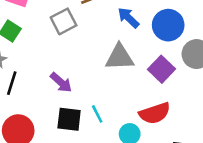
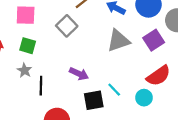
purple square: (161, 69) -> (154, 40), turned 30

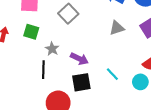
gray triangle: (118, 41) -> (117, 28), size x0.7
gray star: (24, 70) -> (52, 49), moved
black square: (94, 100) -> (81, 82), moved

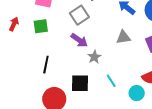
green square: (31, 32) -> (41, 26), turned -35
gray star: (52, 49) -> (94, 57), moved
purple arrow: (79, 59) -> (79, 40), moved

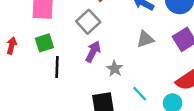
purple arrow: (79, 40) -> (93, 52), turned -90
black line: (46, 65) -> (57, 67), moved

